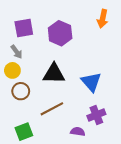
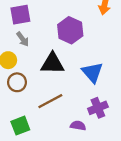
purple hexagon: (60, 33) -> (70, 30), moved
gray arrow: (17, 52) -> (23, 39), moved

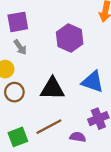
black triangle: (52, 63) -> (52, 89), moved
blue triangle: (92, 72) -> (93, 82), turned -30
brown line: (50, 101) -> (49, 127), moved

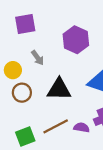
gray arrow: (20, 47) -> (38, 58), moved
purple semicircle: (78, 137) -> (81, 127), moved

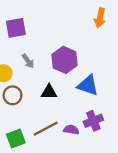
purple hexagon: (76, 40) -> (65, 60), moved
black triangle: (59, 89) -> (49, 92), size x0.7

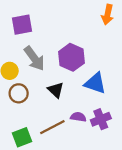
gray arrow: (28, 61) -> (34, 58), size x1.6
black triangle: (49, 92) -> (56, 90), turned 42
purple semicircle: (71, 130) -> (78, 117), moved

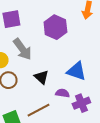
purple hexagon: (72, 57) -> (55, 27), moved
purple semicircle: (78, 117) -> (62, 93), moved

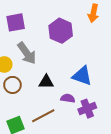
black triangle: (41, 77) -> (46, 82), turned -42

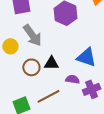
brown circle: (12, 85) -> (31, 67), moved

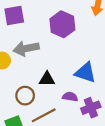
gray arrow: (32, 35) -> (26, 48), turned 115
brown circle: (31, 67) -> (25, 96), moved

